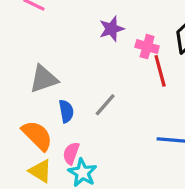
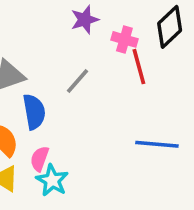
gray line: (105, 105) -> (77, 81), moved
blue semicircle: (66, 111) -> (34, 112), size x1.4

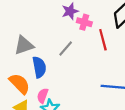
pink cross: (124, 39) -> (84, 22), moved

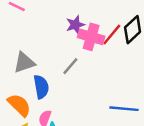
pink cross: (84, 22) -> (91, 37), size x1.5
red line: (103, 40) -> (112, 34), moved, turned 55

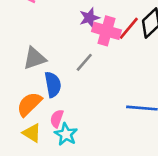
orange semicircle: (19, 105) -> (29, 104), turned -90

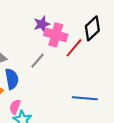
red line: (129, 28) -> (74, 48), moved

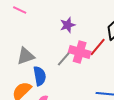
pink cross: (56, 35) -> (80, 52), moved

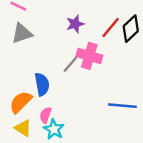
red line: (98, 47) -> (111, 27), moved
gray triangle: (26, 56) -> (22, 33), moved

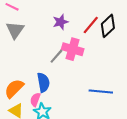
gray triangle: (22, 33) -> (15, 30), turned -36
blue semicircle: (42, 84) -> (43, 82), moved

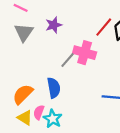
purple star: (60, 22) -> (54, 25), moved
pink semicircle: (35, 100) -> (39, 112), moved

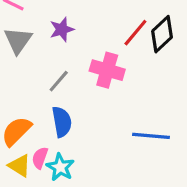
gray line: (68, 60) -> (59, 81), moved

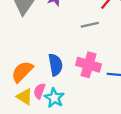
pink cross: (107, 70) -> (89, 65), moved
gray line: (59, 81) -> (90, 25), moved, turned 36

